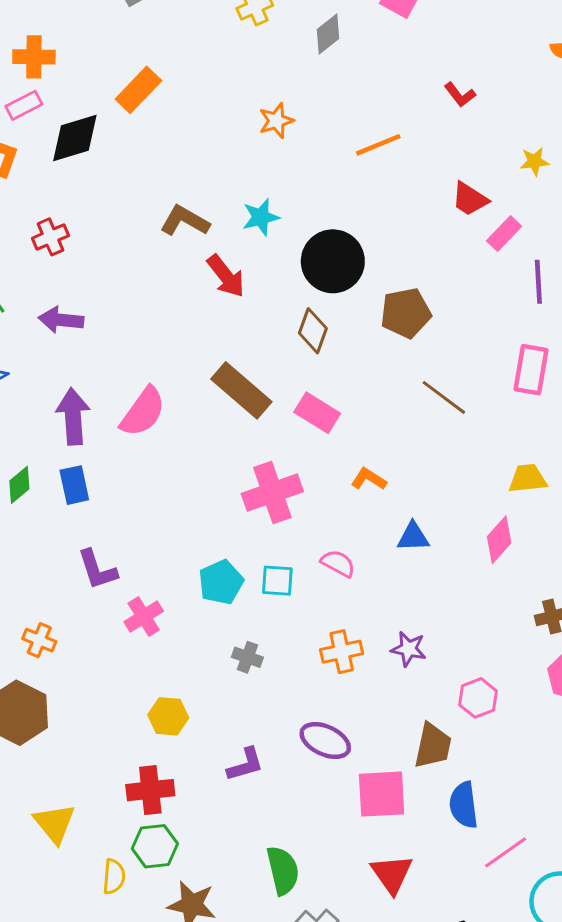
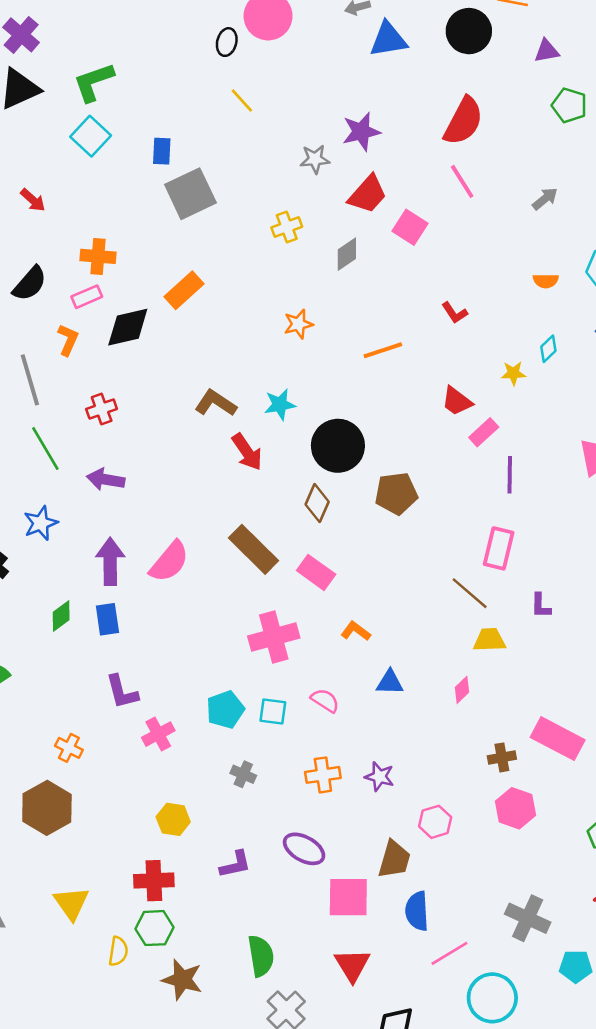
brown line: (444, 397) -> (470, 593), moved
pink diamond: (499, 540) -> (462, 690), size x0.7

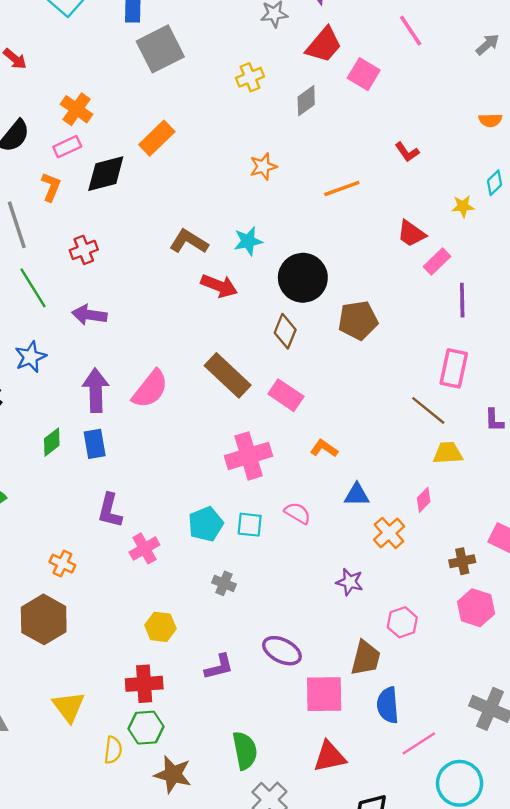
orange cross: (98, 256) -> (77, 109), turned 32
red arrow: (247, 452) -> (219, 286), turned -33
purple L-shape: (122, 692) -> (110, 510), turned 30
orange cross: (323, 775) -> (389, 533), moved, turned -32
red triangle: (352, 965) -> (330, 757), turned 51

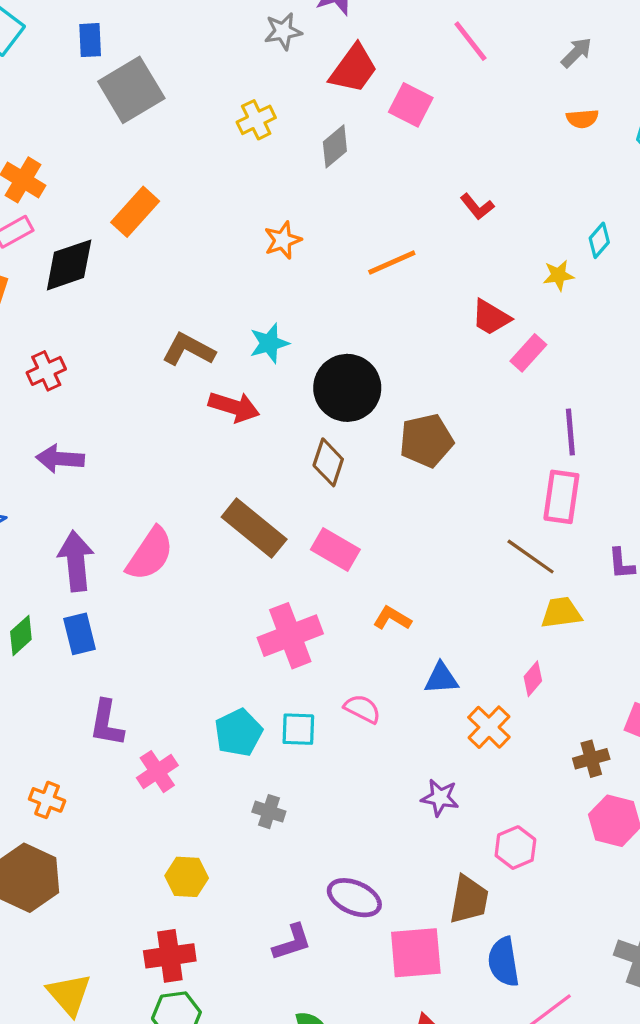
orange semicircle: (490, 120) -> (582, 119), moved
purple line: (462, 300) -> (570, 432), moved
purple L-shape: (219, 667) -> (292, 942), moved

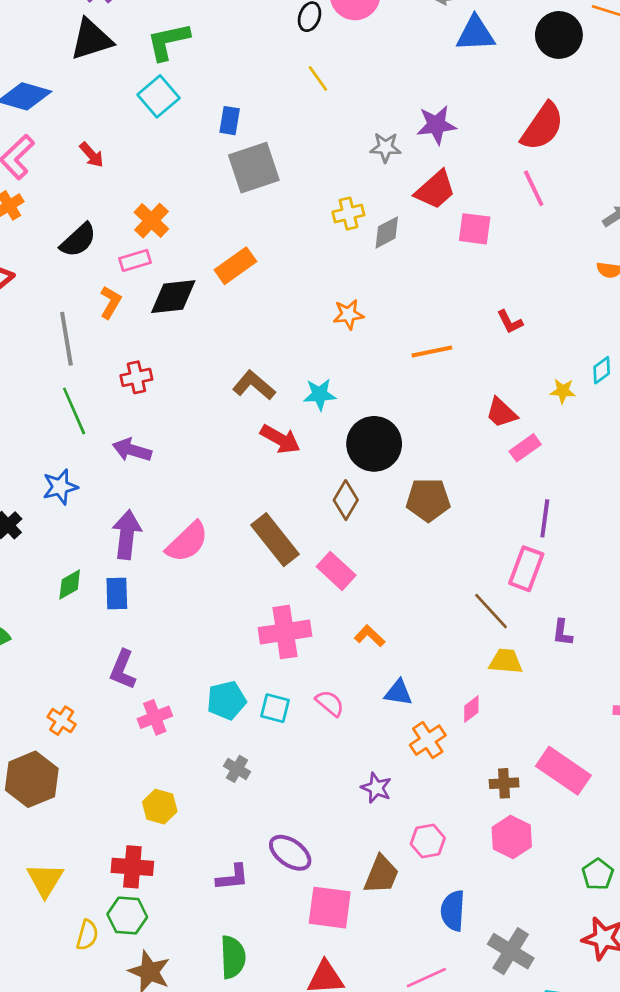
pink square: (411, 105) -> (475, 229), turned -32
gray diamond: (335, 146) -> (387, 232), moved
blue semicircle: (504, 962) -> (453, 911), moved

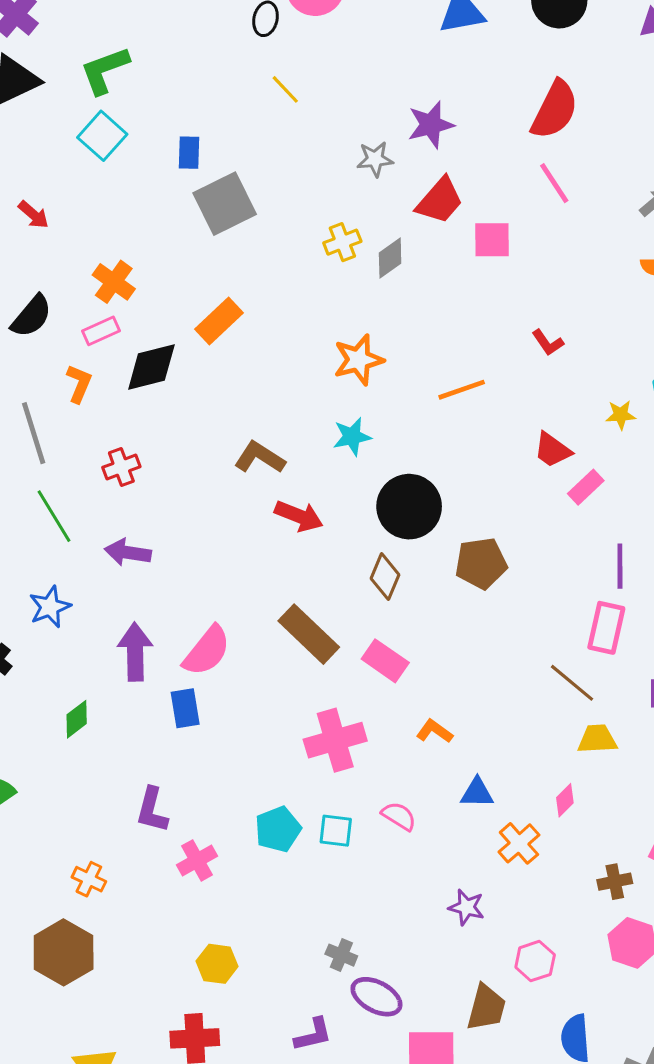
orange star: (348, 314) -> (358, 360), size x1.4
cyan star: (320, 394) -> (352, 437), moved
blue rectangle: (117, 594) -> (185, 708), moved
gray cross: (237, 769) -> (341, 955), moved

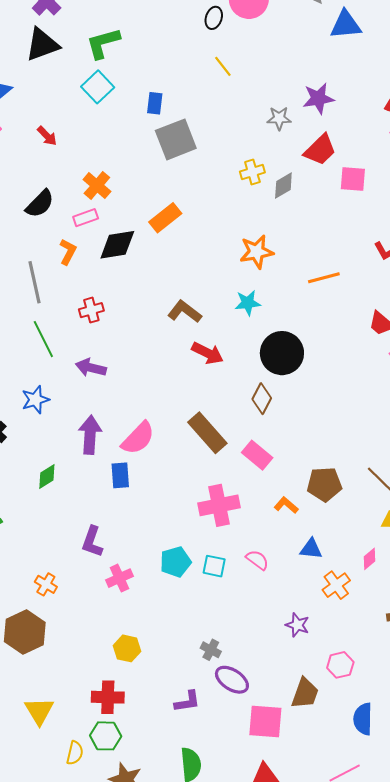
brown pentagon: (481, 563) -> (324, 484), moved

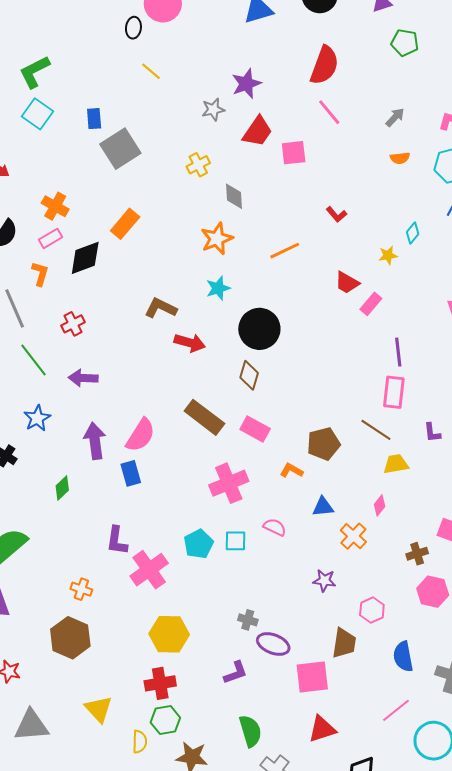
gray diamond: (283, 185) -> (234, 196), moved, turned -52
pink cross: (120, 578) -> (149, 570), size x1.5
yellow hexagon: (127, 648) -> (169, 634), size x1.5

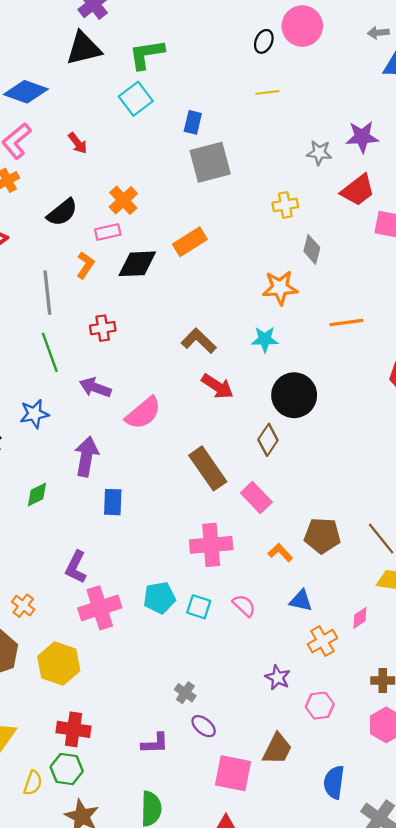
yellow line: (151, 71) -> (267, 92), turned -65
pink semicircle: (141, 435) -> (143, 413), moved
pink hexagon: (372, 610) -> (320, 706), moved
yellow hexagon: (169, 634) -> (59, 664), moved
purple ellipse: (273, 644) -> (204, 726), size x0.7

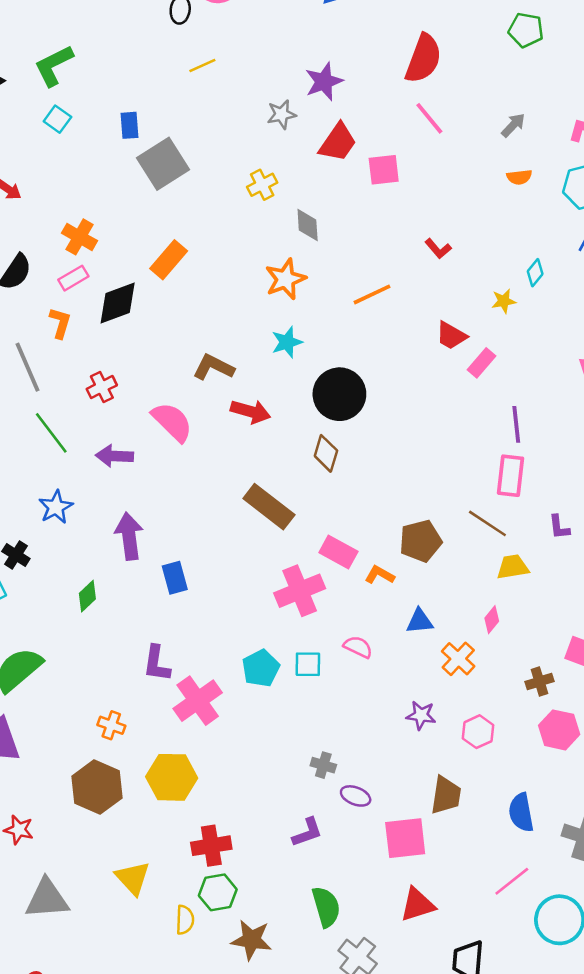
cyan square: (136, 99) -> (57, 119), size x0.7
pink semicircle: (143, 413) -> (172, 422), moved, turned -78
pink rectangle: (256, 497) -> (338, 552), moved

